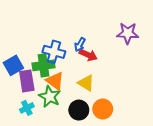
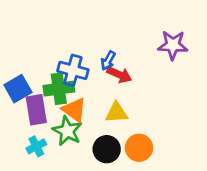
yellow triangle: (86, 83) -> (116, 113), turned -36

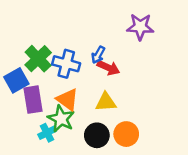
purple star: (173, 45) -> (140, 27), moved
green cross: (59, 89) -> (38, 59), moved, turned -36
cyan cross: (36, 146) -> (47, 133), moved

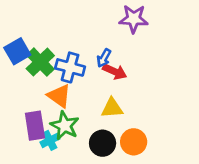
purple star: (140, 27) -> (134, 19), moved
blue square: (16, 80) -> (17, 51), moved
purple rectangle: (33, 100) -> (35, 126), moved
orange triangle: (67, 100) -> (59, 96), moved

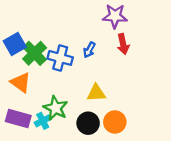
red arrow: (115, 72) -> (123, 44), moved, turned 54
orange triangle: (59, 96) -> (21, 82), moved
purple rectangle: (35, 126) -> (18, 119), moved, turned -65

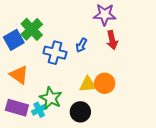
green cross: (35, 53) -> (32, 29), moved
orange circle: (115, 122) -> (105, 83), moved

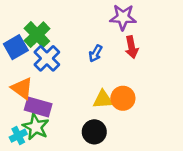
blue cross: (55, 53) -> (47, 58), moved, turned 30
green star: (51, 98) -> (36, 127), moved
purple rectangle: (17, 108) -> (38, 107), moved
cyan cross: (39, 110) -> (18, 136), moved

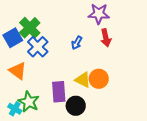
yellow triangle: (103, 99) -> (83, 80), turned 30
purple rectangle: (38, 107) -> (59, 92), moved, turned 70
cyan cross: (18, 136) -> (15, 109), turned -32

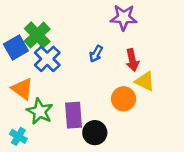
red arrow: (106, 38) -> (132, 60), moved
yellow triangle: (83, 80) -> (145, 81), moved
green star: (29, 102) -> (40, 111), moved

